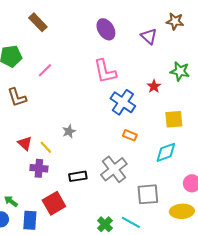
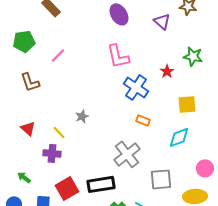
red triangle: (25, 143) -> (28, 128), moved
black rectangle: (78, 176) -> (101, 184), moved, size x1.5
green arrow: (11, 201) -> (24, 177), moved

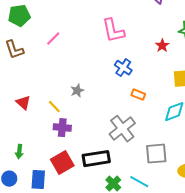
pink line: (58, 55) -> (53, 39), moved
brown L-shape: (30, 82) -> (14, 50), moved
blue cross: (136, 87) -> (123, 68), moved, size x0.7
purple cross: (52, 153) -> (62, 128), moved
green arrow: (24, 177) -> (19, 152), turned -120

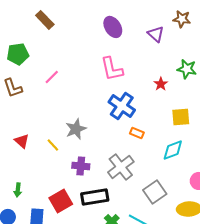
blue cross: (123, 68) -> (122, 106), size x1.5
gray star: (77, 91) -> (76, 129), size x1.5
purple cross: (62, 128) -> (81, 166), moved
gray square: (156, 154) -> (155, 192), turned -30

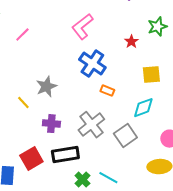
pink L-shape: (112, 69) -> (82, 27), turned 64
green star: (187, 69) -> (157, 27), turned -30
gray square: (155, 192) -> (125, 136), moved

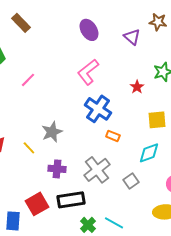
gray square: (125, 136) -> (131, 181), size x0.7

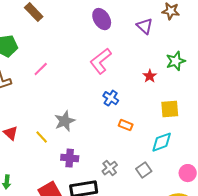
blue cross: (98, 109) -> (111, 98), size x0.6
gray cross: (97, 170) -> (110, 168), moved, size x0.6

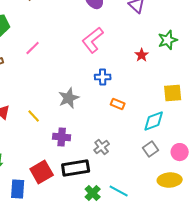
blue cross: (111, 98) -> (103, 77), turned -35
yellow square: (170, 109) -> (173, 93), moved
gray star: (65, 121) -> (69, 98), moved
gray square: (144, 170) -> (151, 149), moved

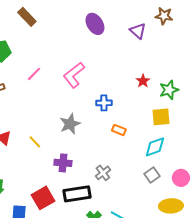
pink L-shape: (93, 40) -> (74, 75), moved
green star: (168, 40) -> (169, 90), moved
yellow square: (173, 93) -> (161, 117), moved

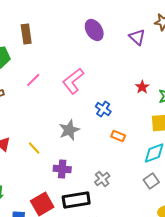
brown rectangle: (27, 17) -> (26, 34), moved, turned 36
blue cross: (104, 103) -> (103, 109), turned 35

